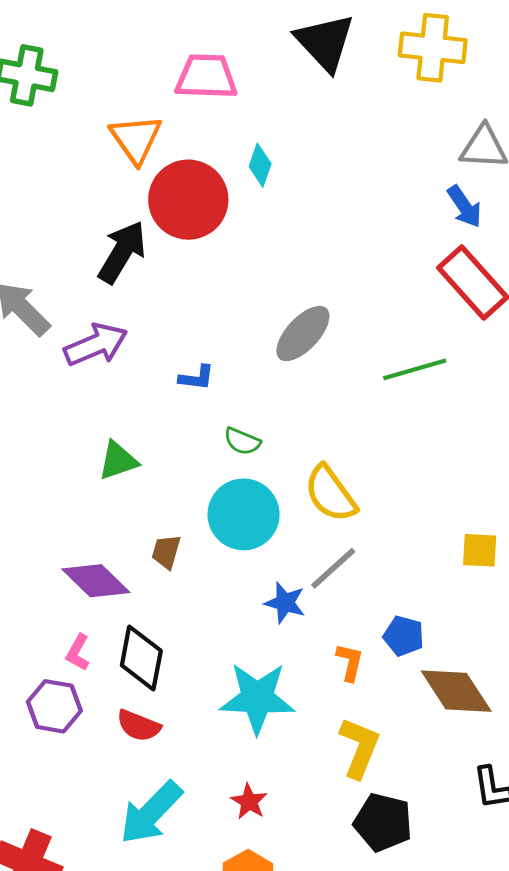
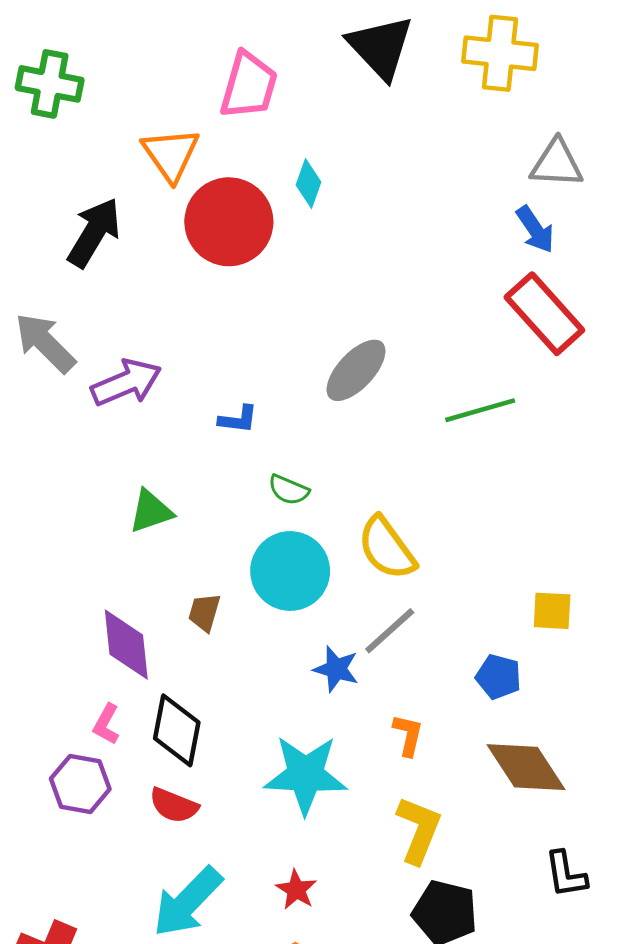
pink trapezoid: (206, 77) -> (249, 85), turned 104
black arrow: (122, 252) -> (94, 232), moved
purple diamond: (96, 581) -> (126, 645), turned 40
blue pentagon: (404, 636) -> (498, 677), moved

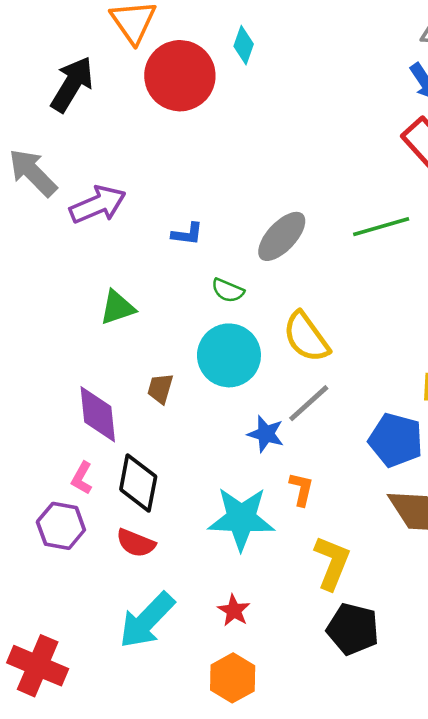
gray ellipse: (356, 370) -> (282, 236), moved
blue pentagon: (498, 677) -> (396, 440), size x1.5
orange L-shape: (408, 735) -> (301, 489), moved

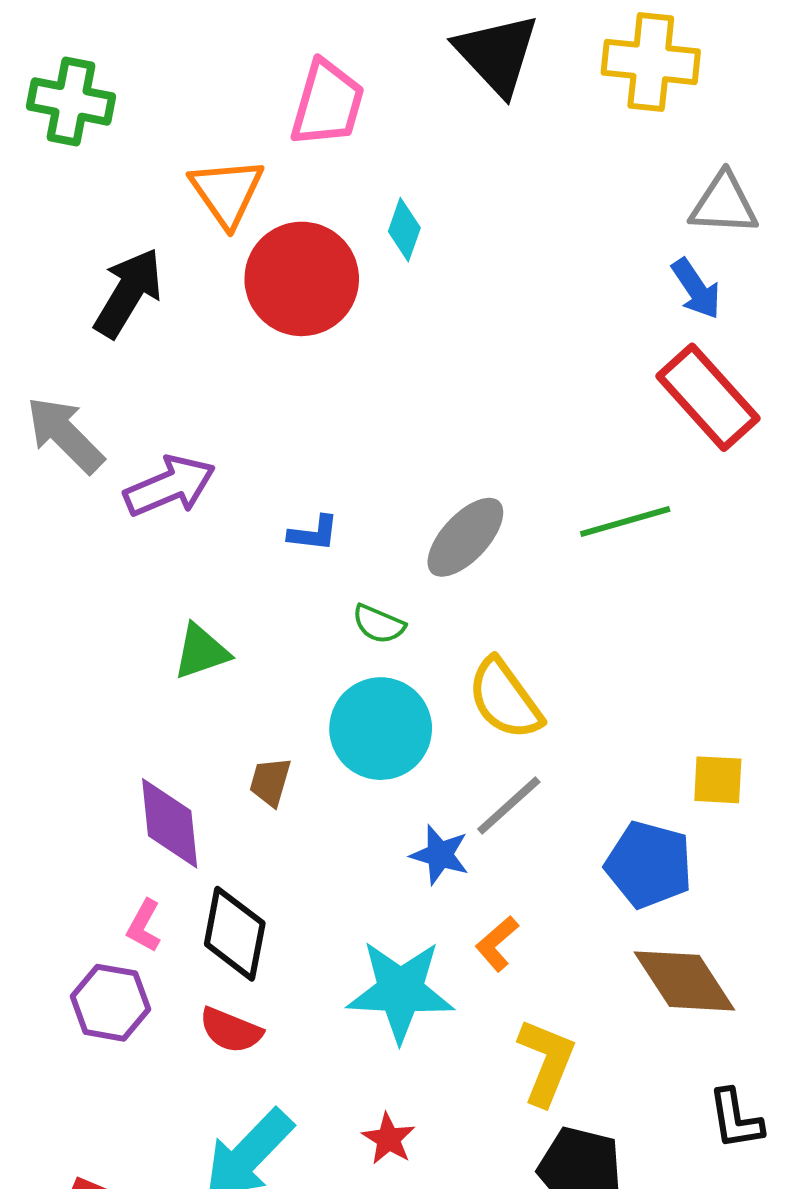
orange L-shape: (301, 489) -> (497, 944), turned -144

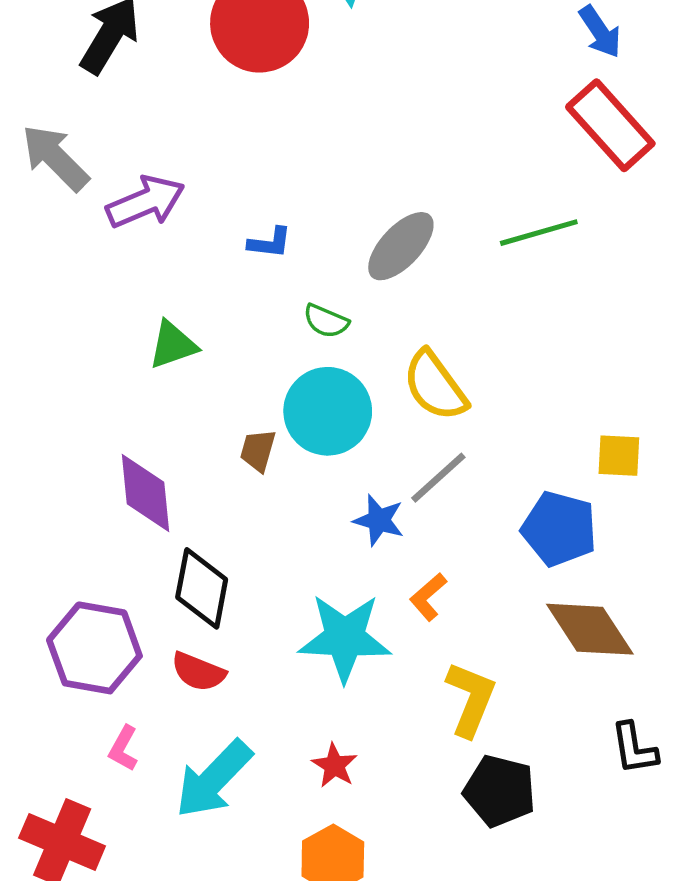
brown trapezoid: (270, 782) -> (258, 450), moved
pink L-shape: (144, 926) -> (123, 748), moved
purple hexagon: (110, 1003) -> (94, 648), size x1.4

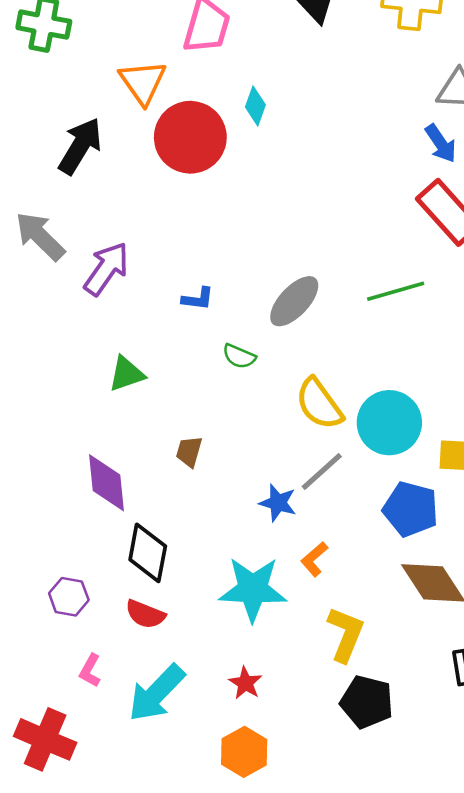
purple arrow: (146, 202) -> (106, 269), turned -32
cyan circle: (328, 411) -> (389, 423), moved
purple hexagon: (94, 648) -> (69, 597), size x0.6

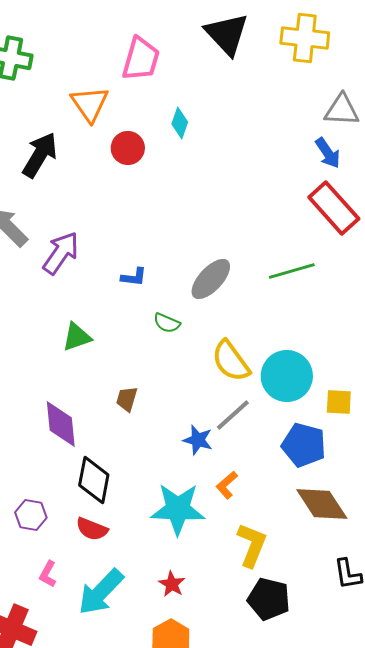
red circle: (190, 137) -> (128, 148), size x0.6

